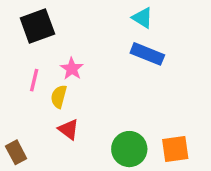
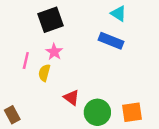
cyan triangle: (142, 18) -> (118, 14), moved
black square: (37, 26) -> (51, 20), moved
red triangle: (69, 129) -> (71, 97), moved

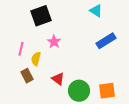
blue rectangle: (111, 41) -> (106, 41), moved, turned -54
pink star: (54, 52) -> (54, 42), moved
brown rectangle: (12, 115) -> (27, 76), moved

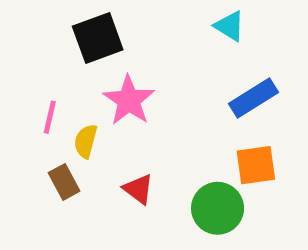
pink star: (54, 42) -> (129, 100), size x1.5
green circle: (79, 91) -> (218, 208), moved
orange square: (107, 91) -> (256, 165), moved

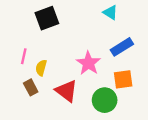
pink star: (129, 100) -> (88, 63), moved
red triangle: (138, 189) -> (66, 91), size x1.5

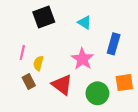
cyan triangle: (110, 12) -> (85, 22), moved
blue rectangle: (122, 47) -> (114, 44), turned -42
orange square: (123, 79) -> (124, 83), moved

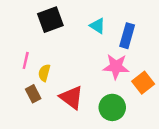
blue rectangle: (114, 44) -> (127, 36), moved
pink star: (82, 59) -> (116, 67), moved, turned -30
orange square: (124, 83) -> (143, 83), moved, turned -30

